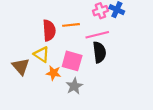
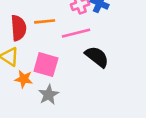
black semicircle: (99, 52) -> (97, 57), moved, turned -45

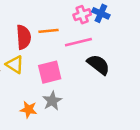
pink square: (46, 65) -> (50, 72), turned -30
orange star: (24, 79) -> (28, 110), moved

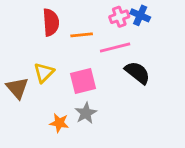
red semicircle: (23, 37) -> (51, 22), moved
yellow triangle: (15, 65) -> (44, 73), turned 42

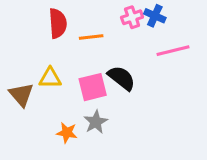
pink line: (115, 47) -> (173, 51), moved
yellow triangle: (44, 73) -> (50, 78), turned 45
black semicircle: (137, 73) -> (121, 78), moved

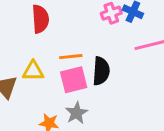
orange line: (91, 37) -> (71, 57), moved
black semicircle: (121, 78) -> (101, 71), turned 56

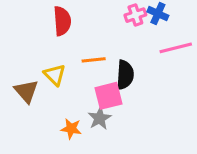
yellow triangle: (33, 71) -> (55, 75), turned 45
pink square: (74, 80) -> (109, 96), moved

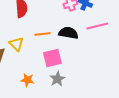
black semicircle: (125, 75) -> (68, 33), moved, turned -84
gray star: (100, 118) -> (57, 79), moved

